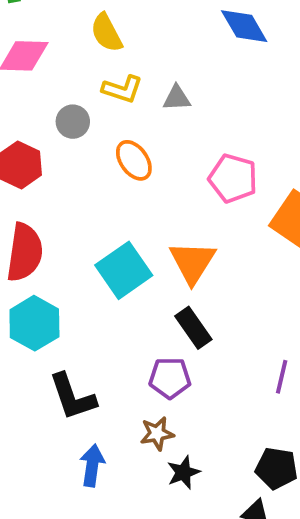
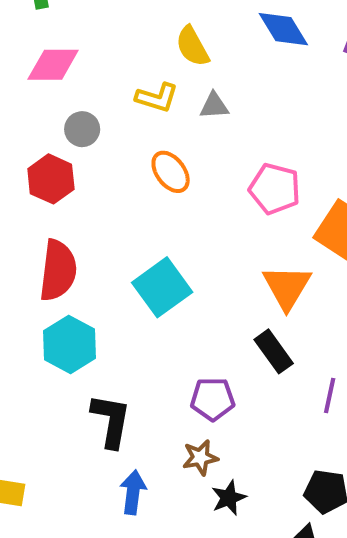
yellow semicircle: (106, 33) -> (192, 46), moved
gray circle: (73, 122) -> (82, 129), moved
orange triangle: (192, 262) -> (287, 287), moved
black rectangle: (193, 328) -> (274, 351), moved
black L-shape: (73, 397) -> (111, 421), turned -150

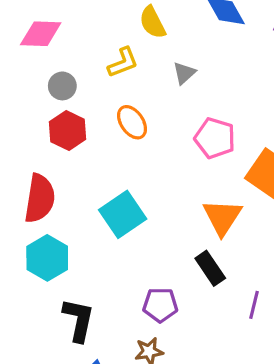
yellow L-shape: (157, 98) -> (123, 62), turned -40
gray triangle: (214, 106) -> (184, 73), moved, turned -40
red hexagon: (51, 179) -> (68, 130), moved

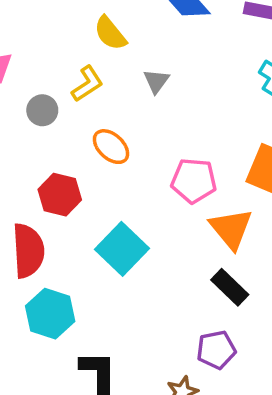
gray circle: (62, 86) -> (42, 110), moved
red hexagon: (68, 130) -> (60, 195), moved
pink pentagon: (215, 138) -> (194, 181), moved
purple pentagon: (160, 305) -> (216, 350), moved

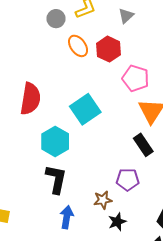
orange ellipse: (111, 147) -> (78, 46), moved
red hexagon: (60, 195) -> (109, 49), moved
cyan hexagon: (50, 314) -> (55, 141), moved

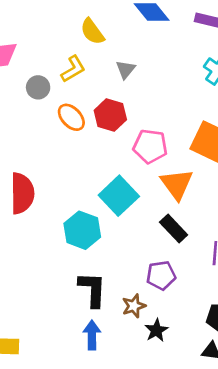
cyan square: (85, 109) -> (119, 196), moved
cyan hexagon: (55, 141) -> (82, 230), moved
black L-shape: (56, 179) -> (92, 289), moved

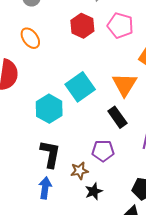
orange ellipse: (71, 117) -> (30, 38), moved
pink pentagon: (150, 146) -> (120, 25), moved

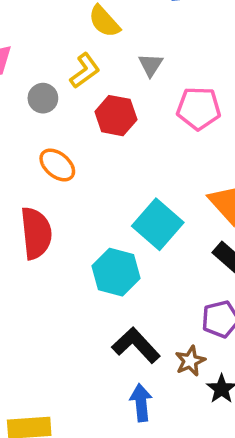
red hexagon: (82, 26) -> (116, 116), moved
black L-shape: (50, 154) -> (136, 345), turned -40

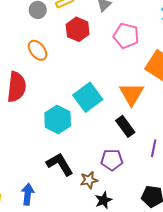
blue arrow: (141, 403) -> (28, 194), moved

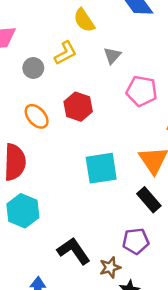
red hexagon: (78, 29) -> (78, 107), moved
cyan square: (88, 97) -> (101, 168), turned 32
cyan hexagon: (58, 119) -> (23, 211), moved

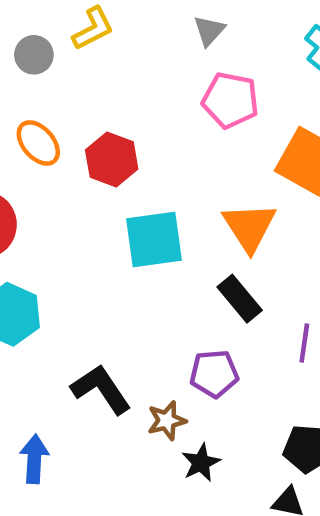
gray triangle: (112, 56) -> (209, 31), moved
red hexagon: (78, 107) -> (112, 159), moved

